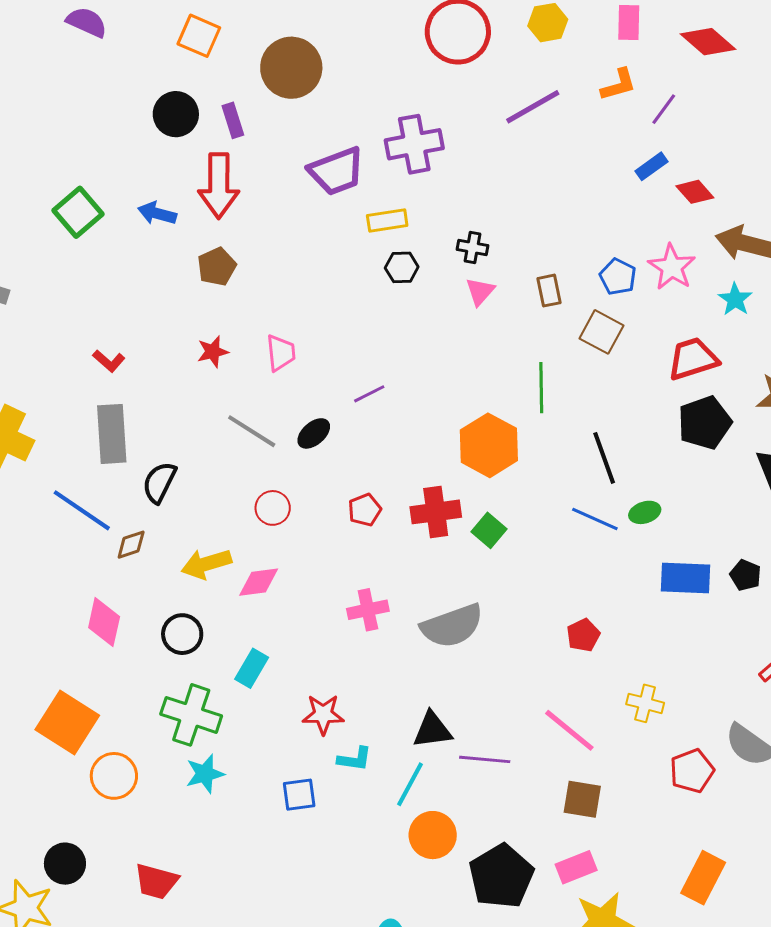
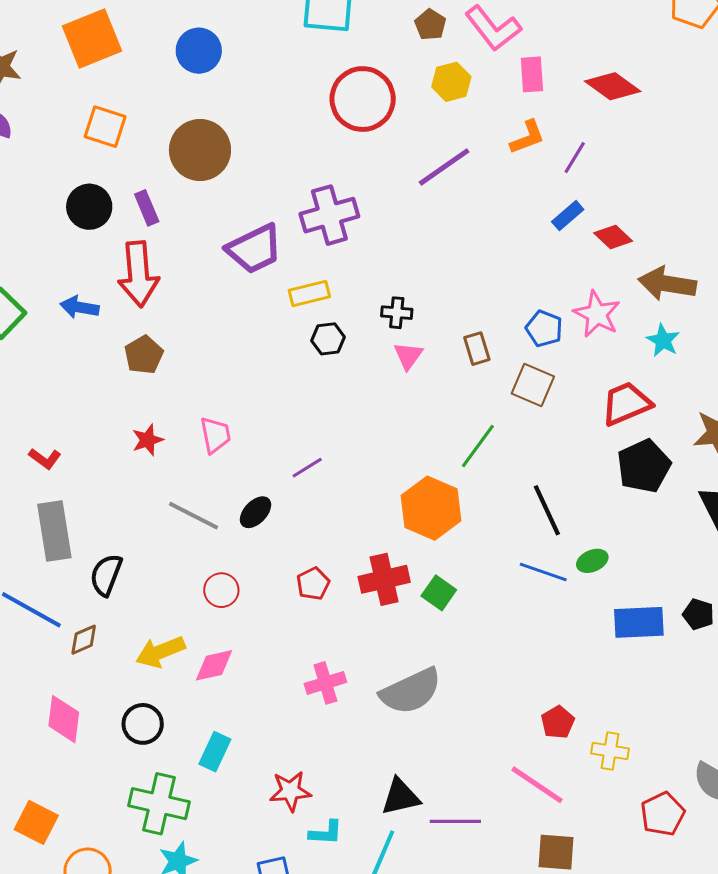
green line: (541, 388) -> (478, 446), turned 42
red pentagon: (583, 635) -> (558, 722), moved
orange square: (67, 722) -> (36, 822), size x0.7

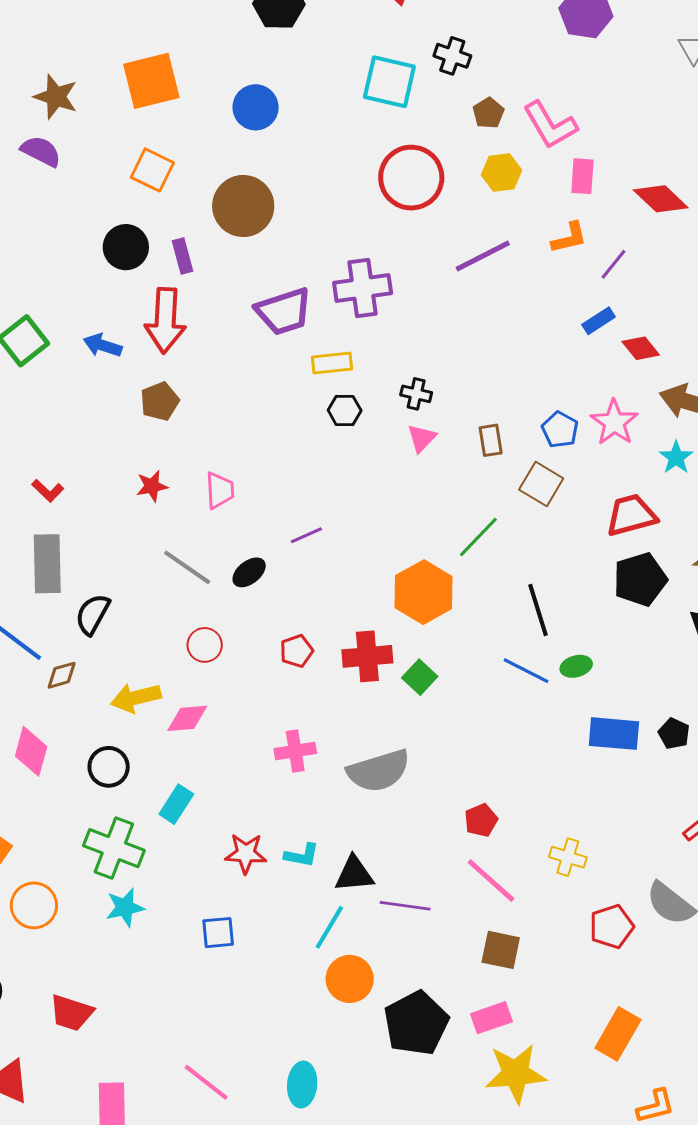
red pentagon: (558, 722) -> (481, 820), moved
cyan L-shape: (326, 833) -> (302, 855), moved

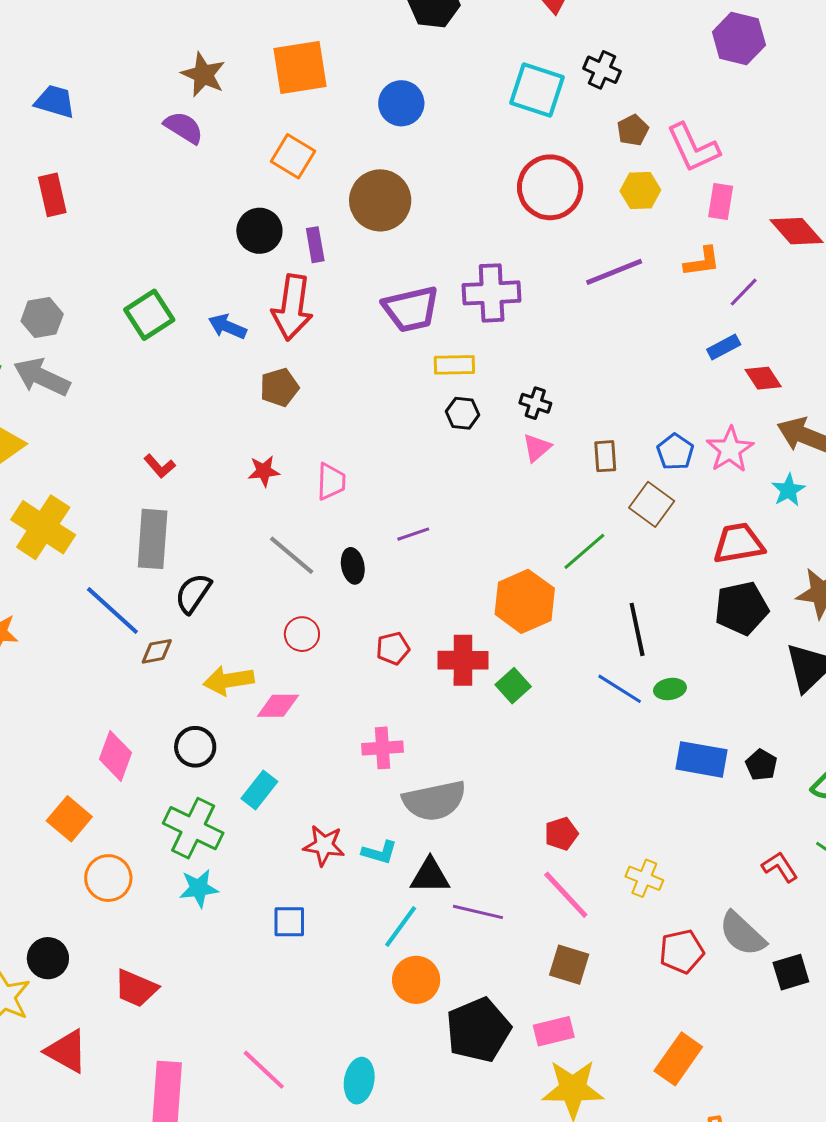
black ellipse: (249, 572) -> (353, 566), turned -68
pink diamond: (31, 751) -> (115, 756), moved
gray semicircle: (379, 771) -> (434, 801), moved

